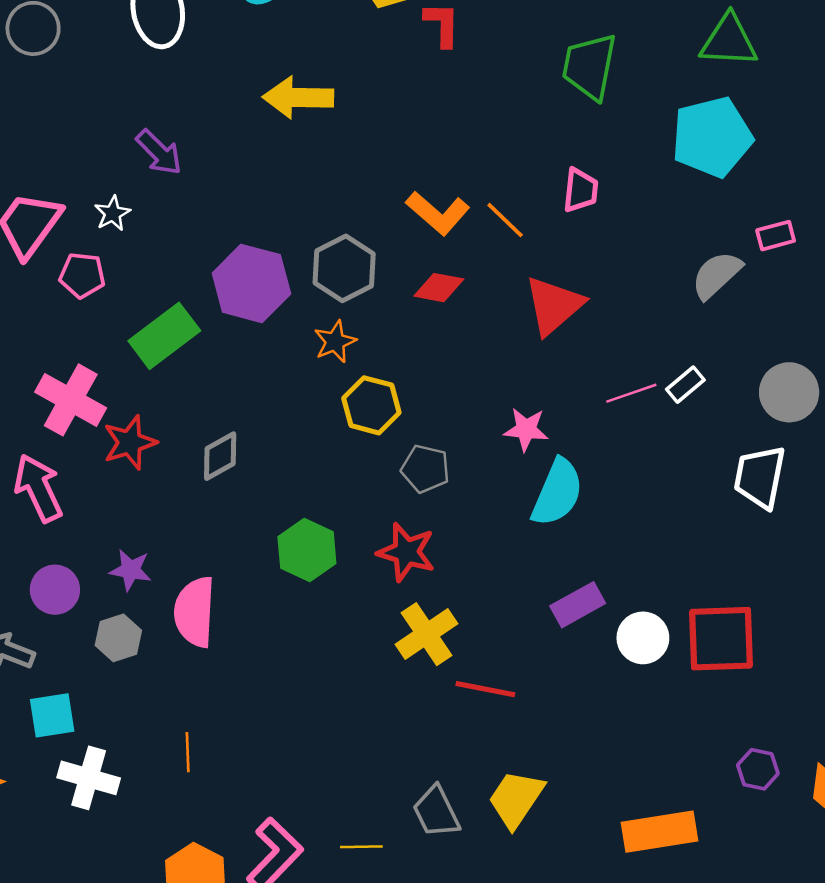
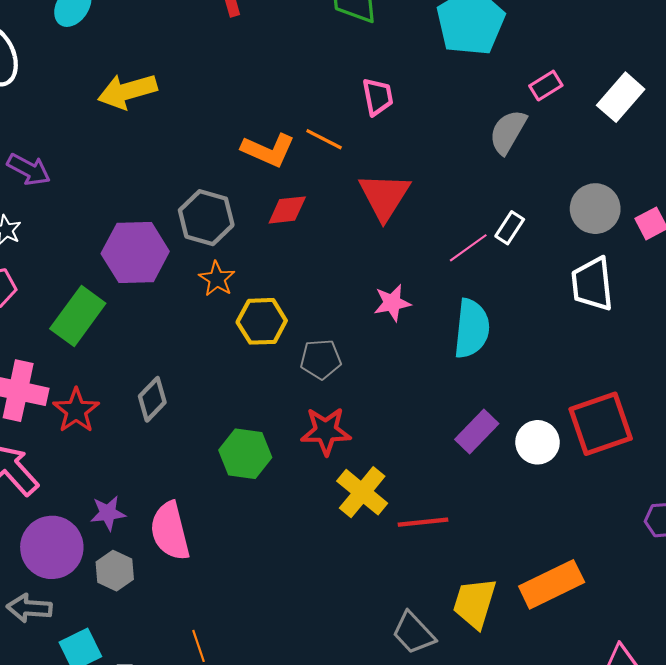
cyan semicircle: (557, 492) -> (472, 329), moved
purple circle: (55, 590) -> (52, 547), size x1.5
orange rectangle: (659, 832) -> (552, 584), moved

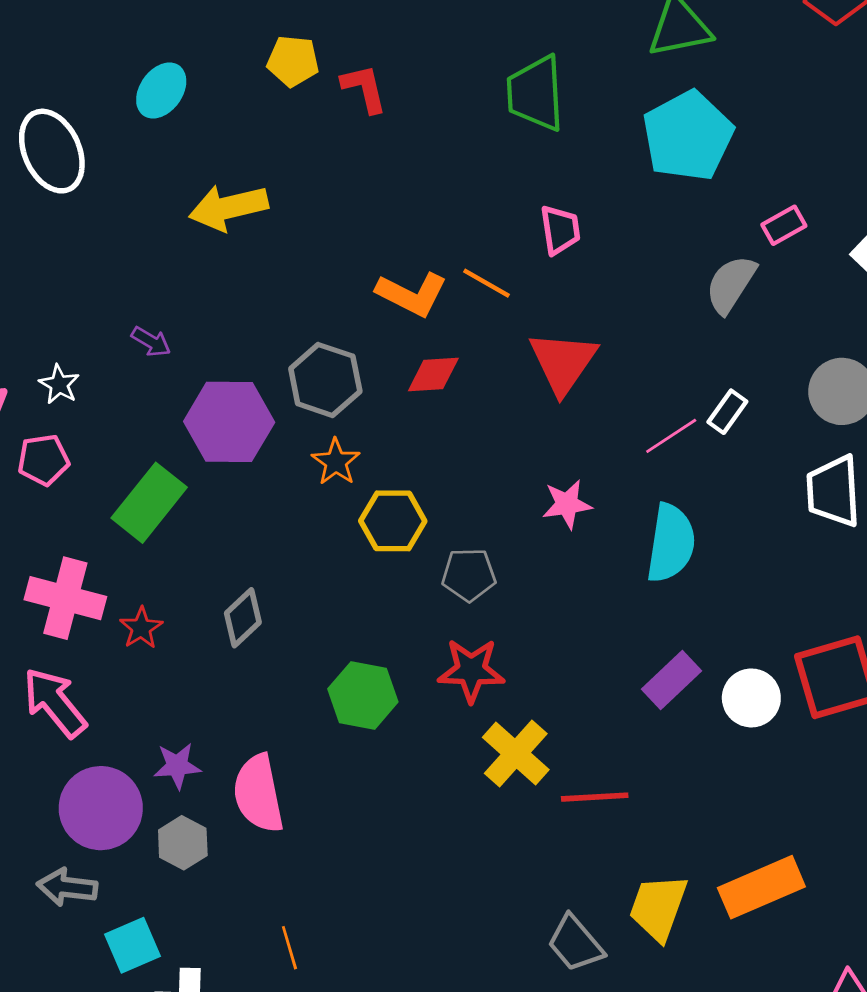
purple arrow: (29, 169) -> (151, 342), moved, size x0.7
red star: (76, 410) -> (141, 628), size x0.7

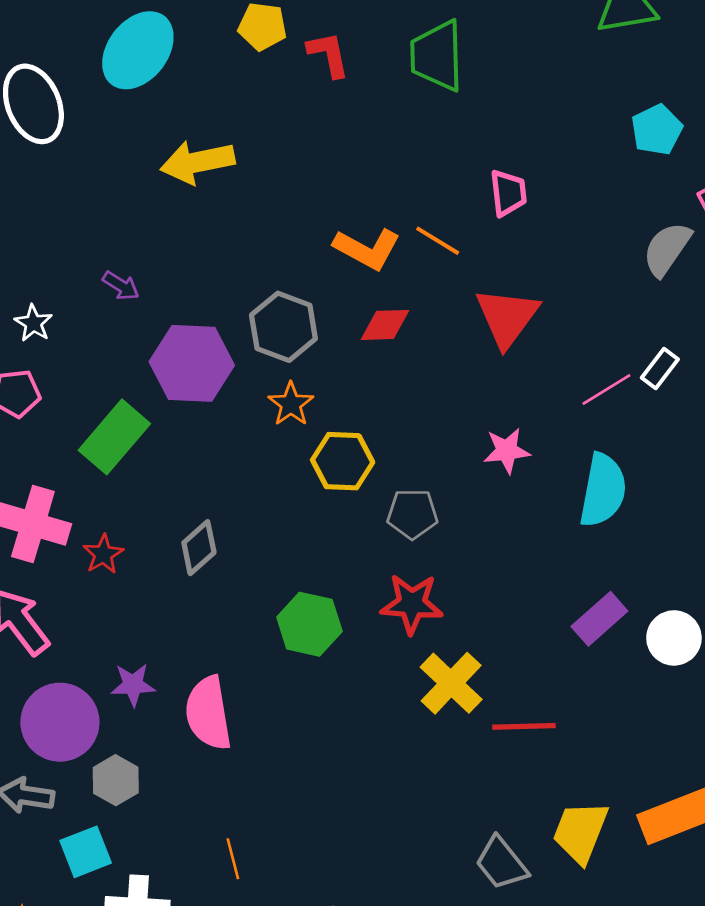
cyan ellipse: (161, 91) -> (138, 50), size x1.5
green trapezoid: (536, 93) -> (437, 56), moved
cyan pentagon: (688, 136) -> (657, 130), moved, size x0.6
gray hexagon: (183, 843) -> (116, 780), moved

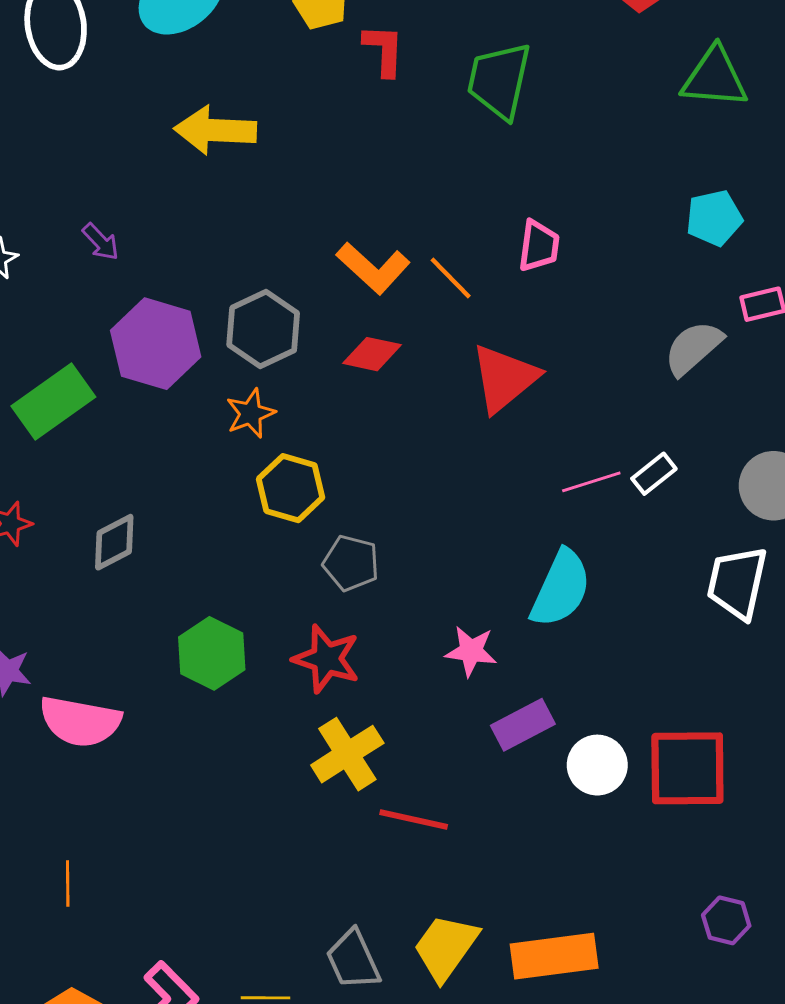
pink star: (507, 451) -> (471, 651), moved
pink semicircle: (208, 713) -> (80, 721), turned -84

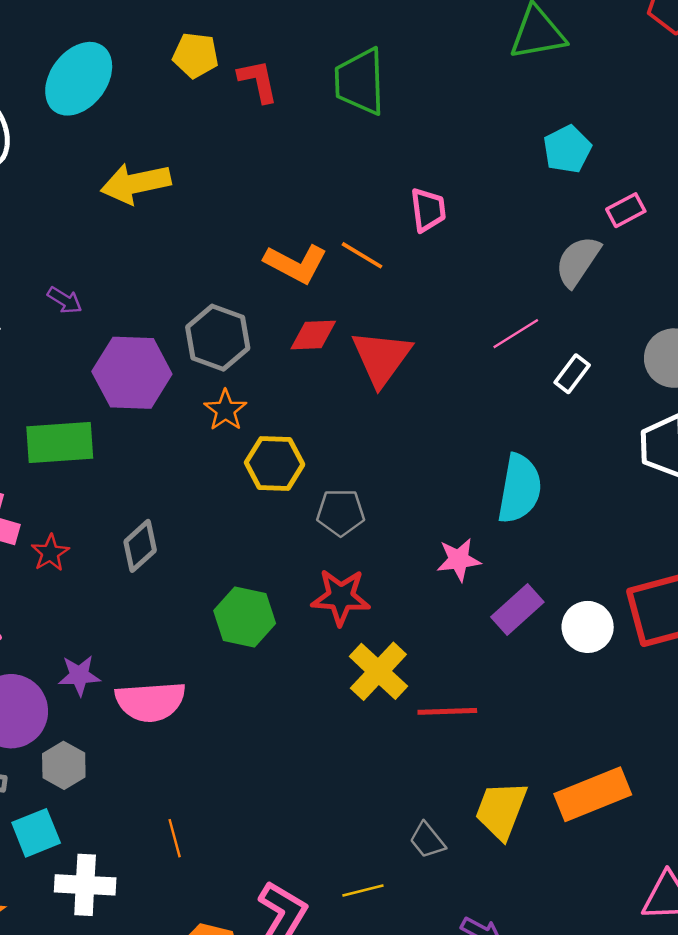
red triangle: (504, 378) -> (382, 358), moved
green rectangle: (53, 401) -> (60, 443), turned 46
pink line: (591, 482) -> (516, 334), moved
gray trapezoid: (353, 960) -> (427, 840), size x0.7

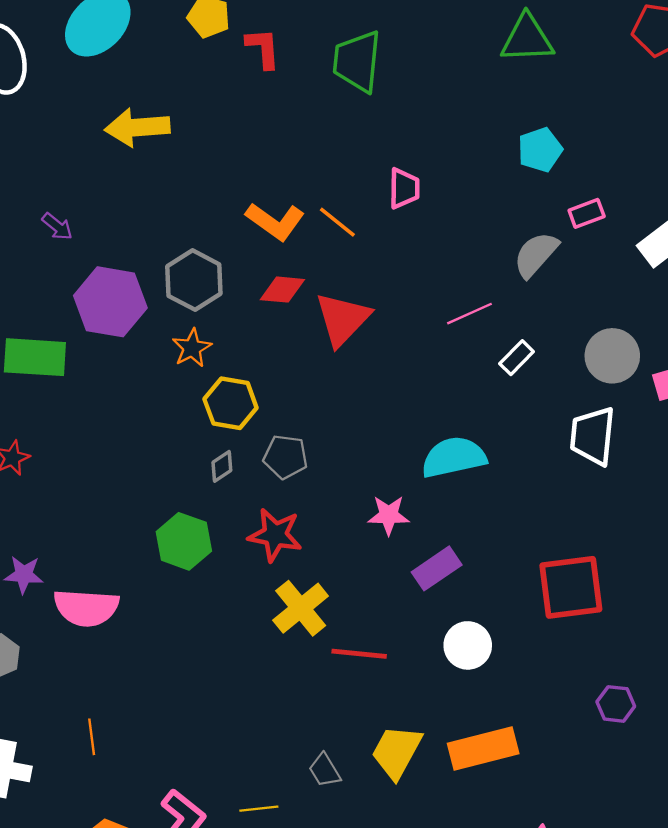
cyan semicircle: (520, 489) -> (454, 457), turned -120
gray diamond: (140, 546) -> (222, 466), moved, size x0.7
white circle: (588, 627) -> (468, 645), moved

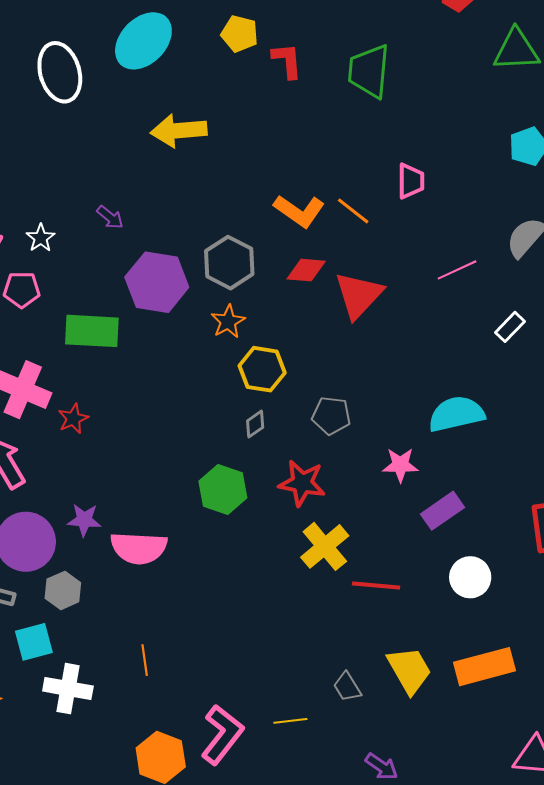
pink line: (469, 314) -> (457, 270), moved
gray pentagon: (285, 457) -> (331, 416), moved
yellow trapezoid: (397, 752) -> (409, 670), turned 122

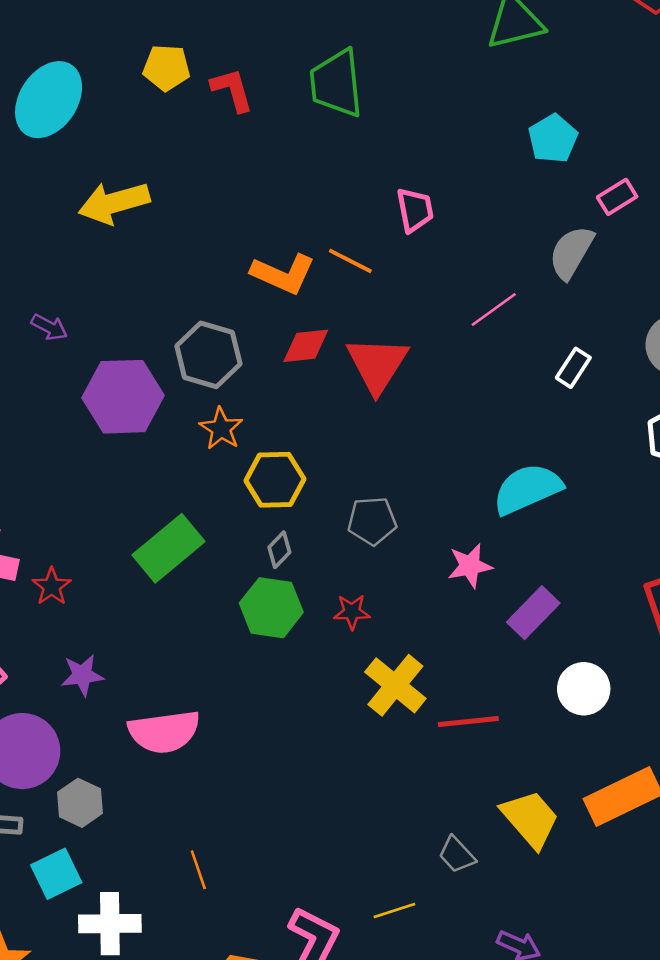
green rectangle: (92, 331) -> (168, 548), moved, turned -32
red star: (302, 483) -> (352, 612), size x0.6
green hexagon: (223, 489) -> (271, 608), moved
purple star: (84, 520) -> (82, 675), moved

